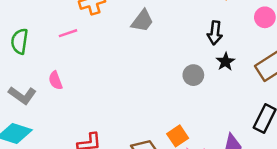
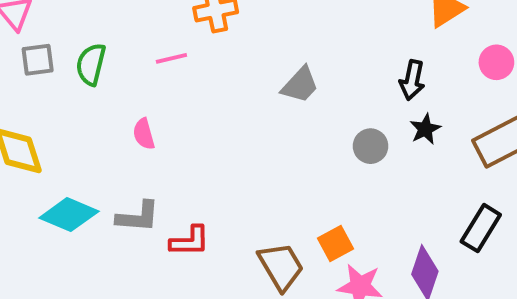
gray trapezoid: (142, 21) -> (300, 85), moved
gray L-shape: (22, 95) -> (138, 217), moved, turned -36

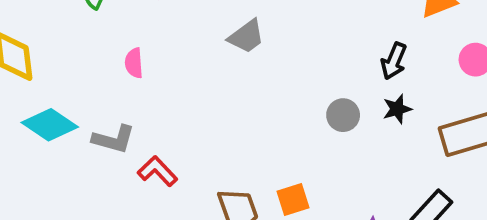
gray trapezoid: (300, 85) -> (246, 36), moved
red L-shape: (190, 241) -> (158, 171), turned -144

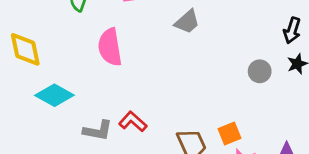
pink semicircle: (134, 63) -> (110, 47), size x1.8
gray L-shape: (114, 139) -> (98, 131), moved

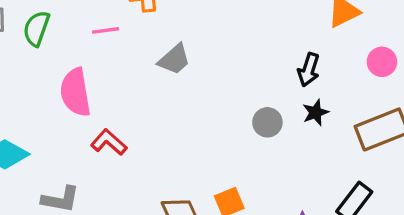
red L-shape: (133, 122) -> (109, 142), moved

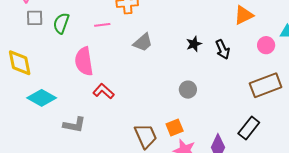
black arrow: (309, 70) -> (223, 49), turned -42
black star: (316, 112) -> (194, 44), moved
gray circle: (267, 122) -> (188, 90), moved

